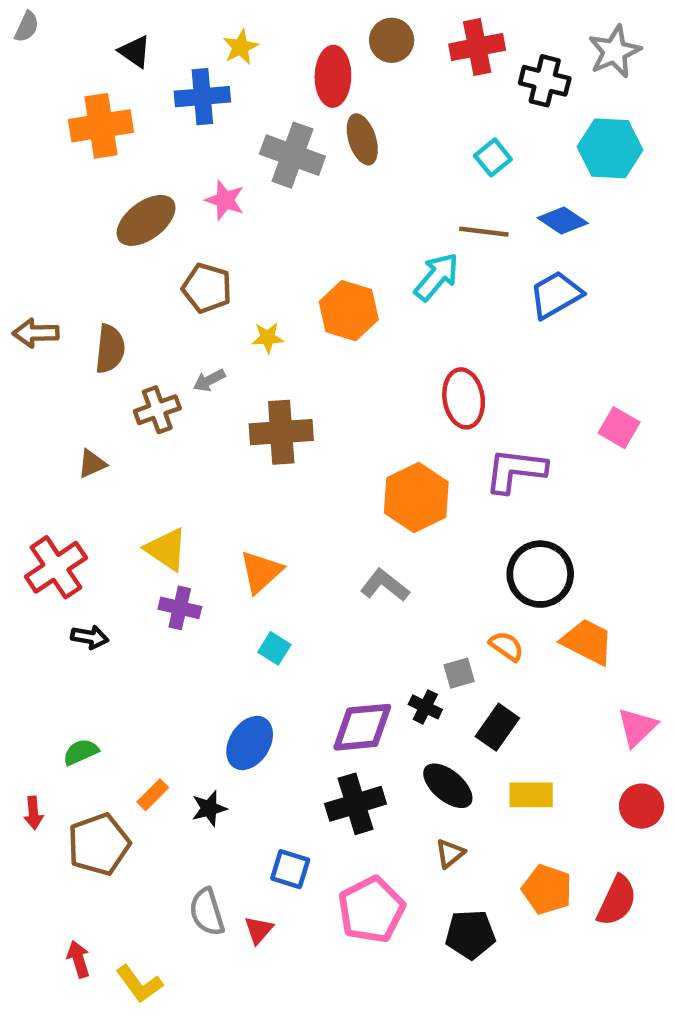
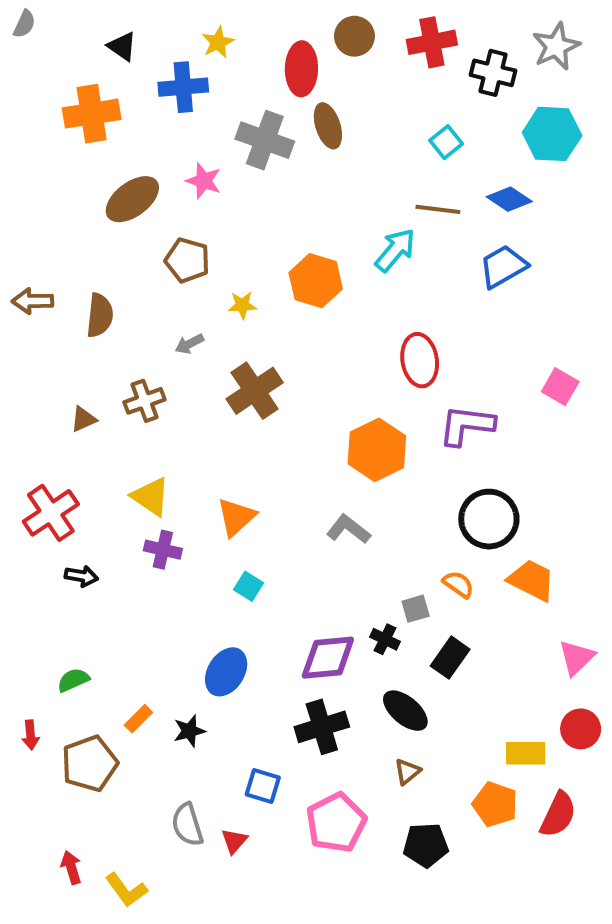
brown cross: (157, 410) -> (145, 401), moved
brown cross: (281, 432) -> (255, 391), turned -30
yellow rectangle: (531, 795) -> (526, 753), moved

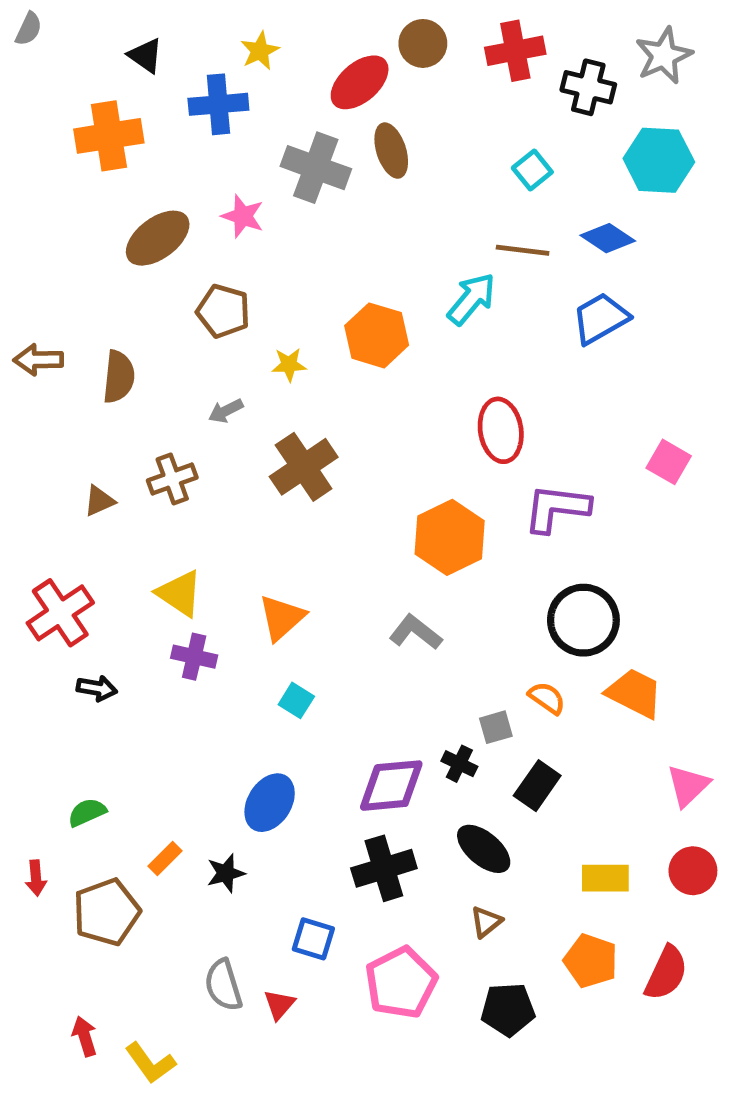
red ellipse: (301, 69) -> (360, 82), turned 48
yellow rectangle: (526, 753) -> (605, 878), moved

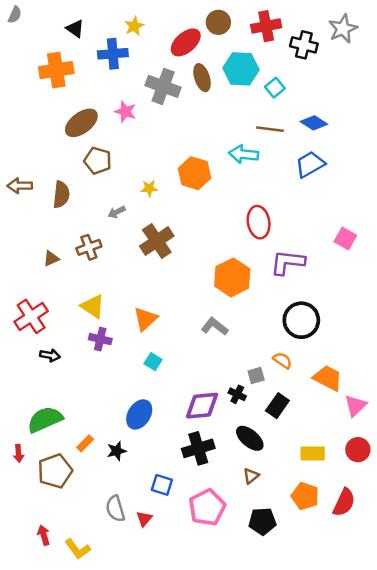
cyan hexagon: (659, 160) -> (241, 69), moved
cyan arrow: (472, 299) -> (244, 154), turned -124
brown pentagon: (223, 311) -> (98, 161), moved
orange trapezoid: (635, 693) -> (328, 378), moved
green semicircle: (87, 812) -> (45, 419), size x1.8

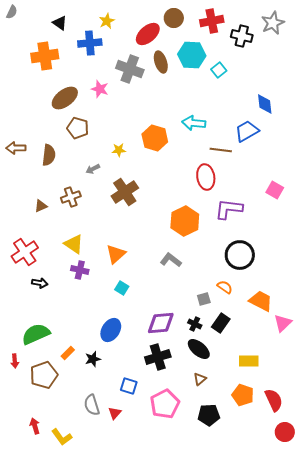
blue diamond: (314, 123) -> (265, 104), moved, turned 50
brown line: (270, 129) -> (221, 150), moved
black cross: (237, 394) -> (195, 324), moved
red circle: (358, 450) -> (285, 432), moved
red semicircle: (344, 502) -> (274, 400), turned -50

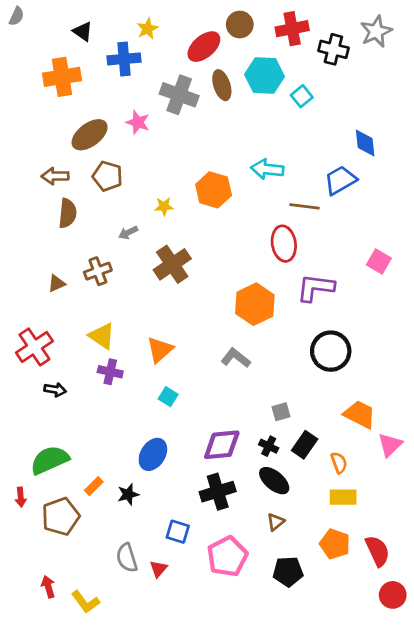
brown arrow: (16, 148) -> (55, 176), moved
orange semicircle: (225, 287) -> (339, 463), moved, turned 35

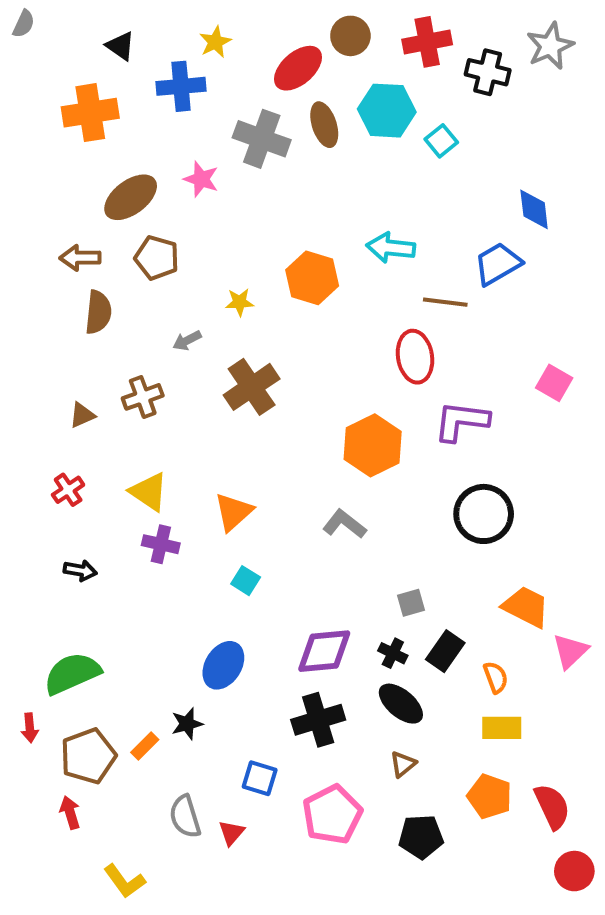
red cross: (34, 347) -> (68, 490), moved, size x0.6
orange rectangle: (94, 486) -> (145, 746), moved
red arrow: (48, 587) -> (70, 813), moved

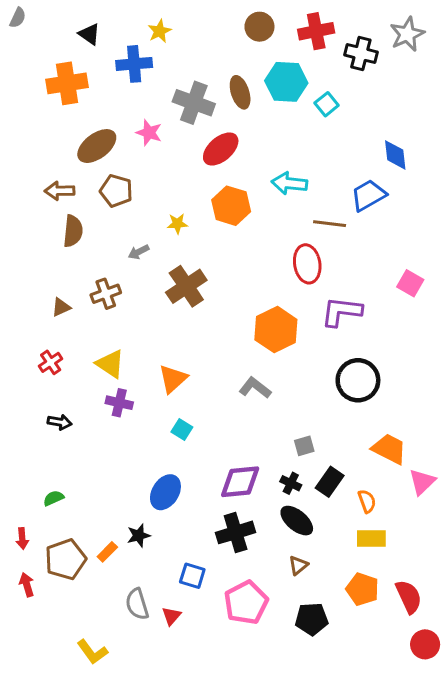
red ellipse: (298, 68) -> (221, 149), moved
green semicircle: (72, 673) -> (54, 498), size x0.5
red arrow: (70, 813) -> (27, 585), moved

